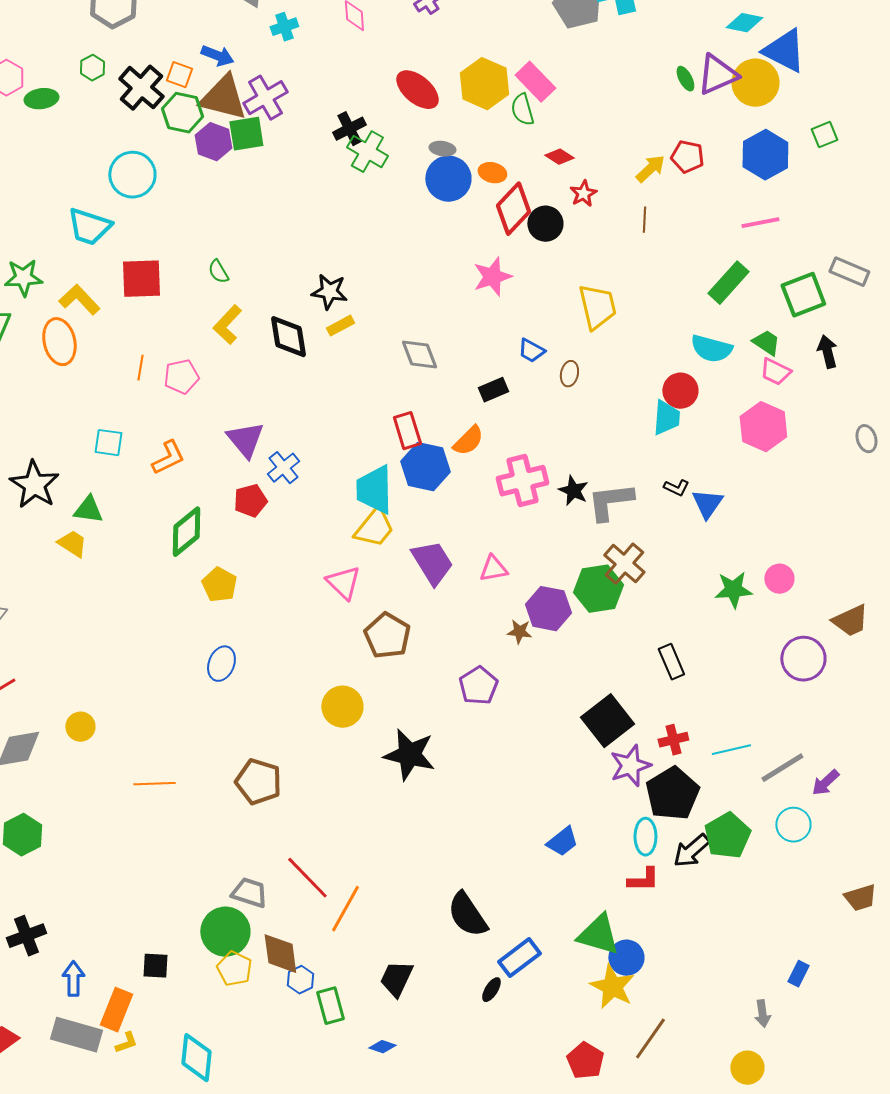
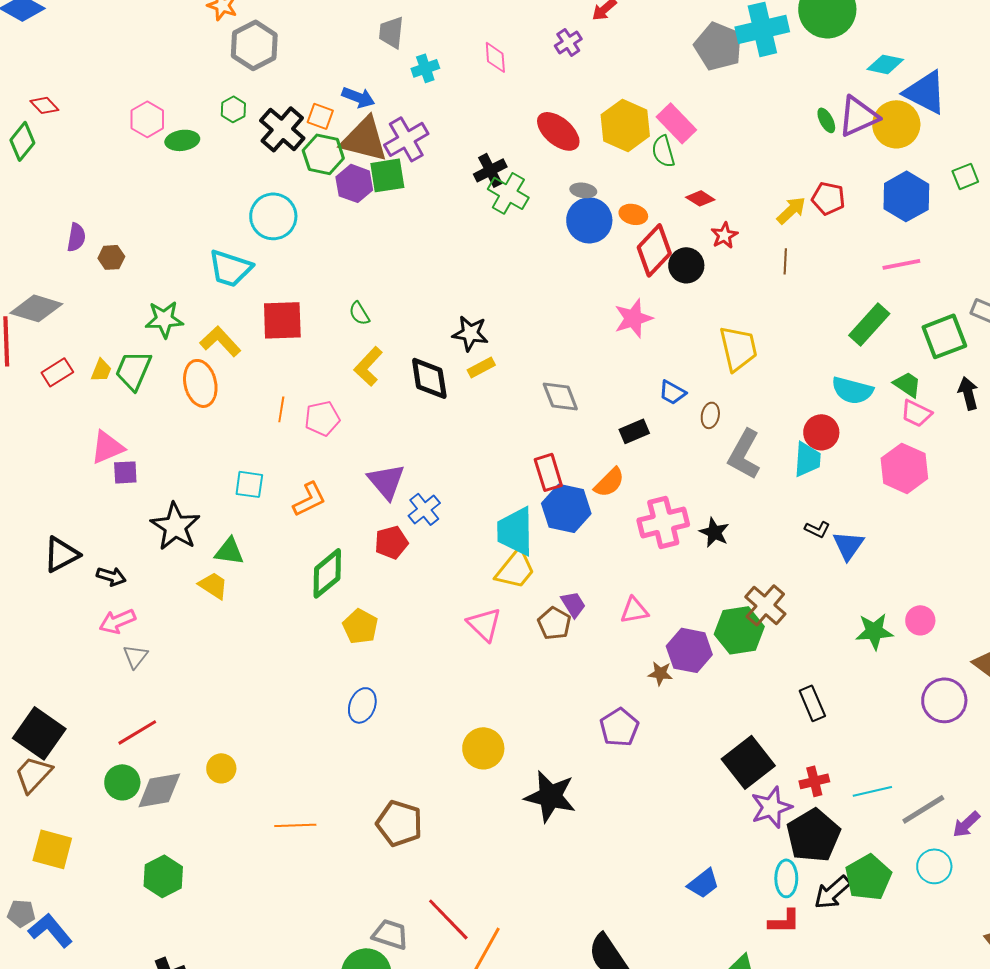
gray L-shape: (610, 502) -> (744, 454), moved, turned -54
purple trapezoid: (432, 563) -> (573, 604), size x0.6
brown pentagon: (387, 636) -> (554, 623), moved, size x0.7

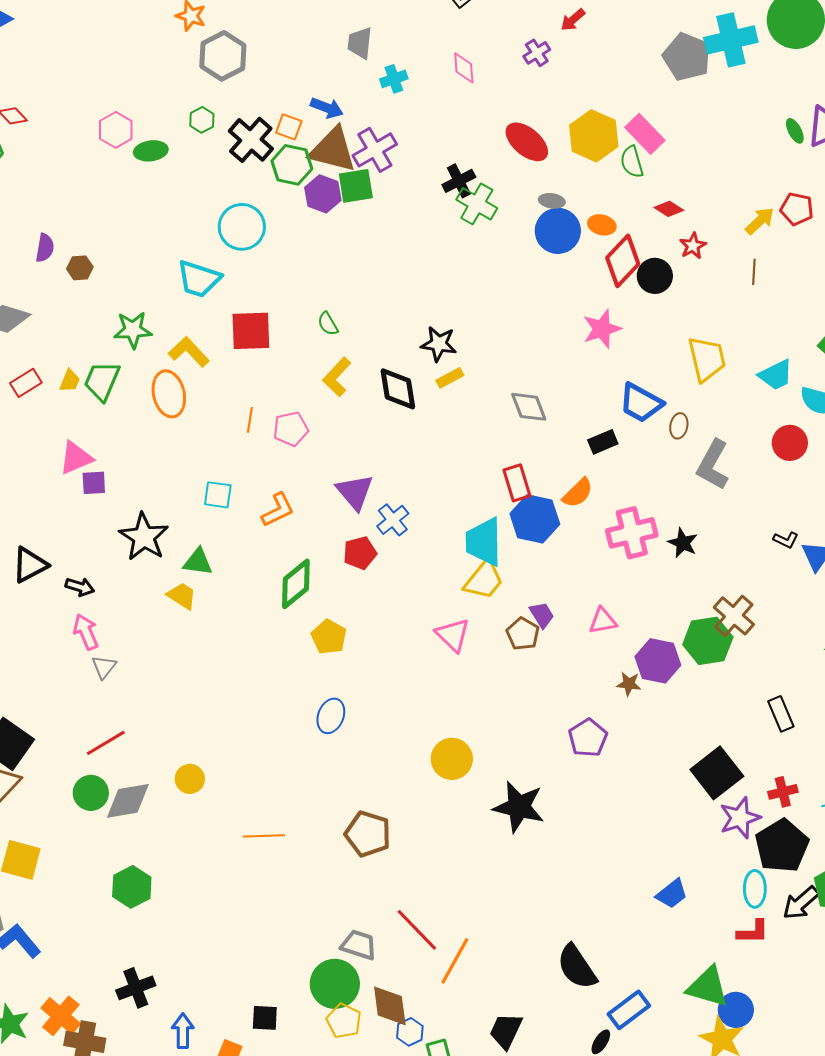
blue trapezoid: (672, 392) -> (641, 403), size x1.6
cyan trapezoid: (807, 459) -> (776, 375), moved, turned 60
pink arrow: (117, 621) -> (86, 632), turned 90

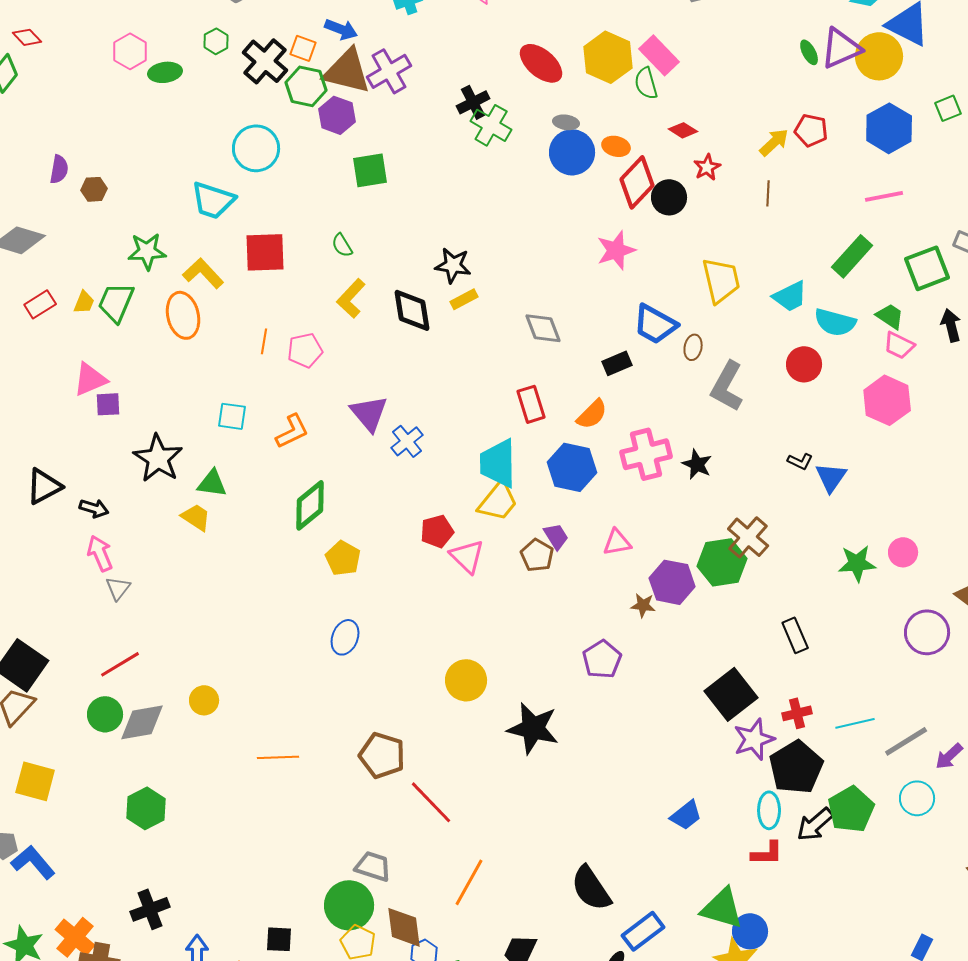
green square: (356, 186) -> (370, 170), moved
blue hexagon: (535, 519) -> (572, 467), moved
red pentagon: (360, 553) -> (437, 531), moved
red line: (417, 930) -> (431, 802), moved

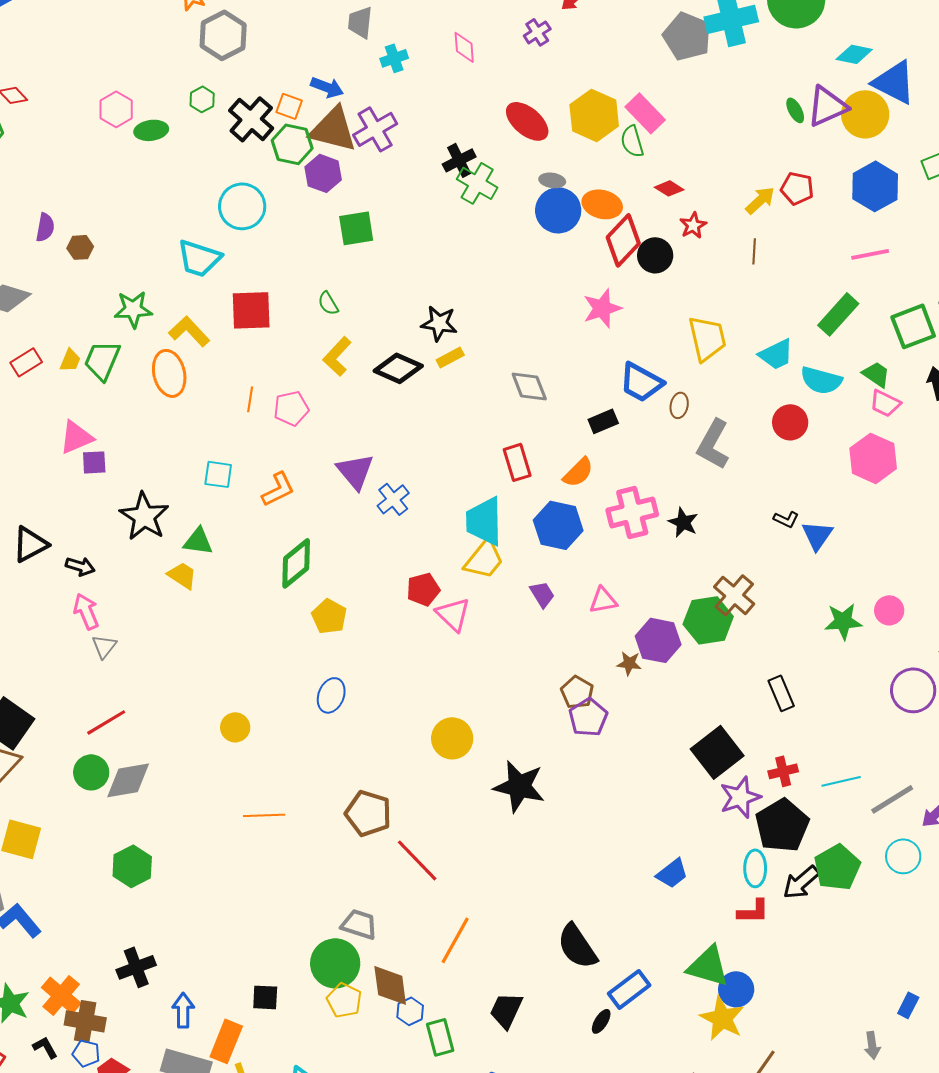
orange ellipse: (616, 146) -> (602, 204), size x1.4
black diamond: (412, 310) -> (398, 368), turned -57
brown pentagon: (537, 555) -> (577, 692), moved
yellow circle: (204, 700) -> (235, 727), moved

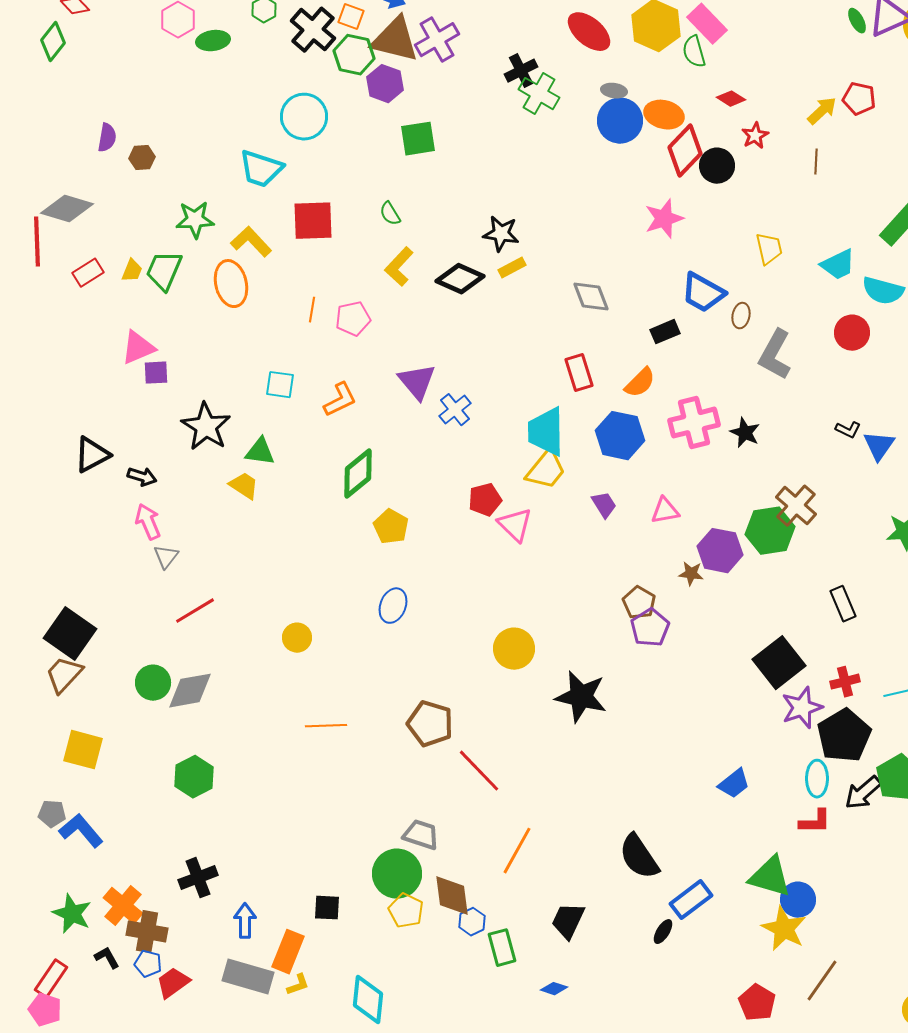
yellow trapezoid: (707, 338) -> (769, 249), size x0.7
red line: (106, 722) -> (195, 611), moved

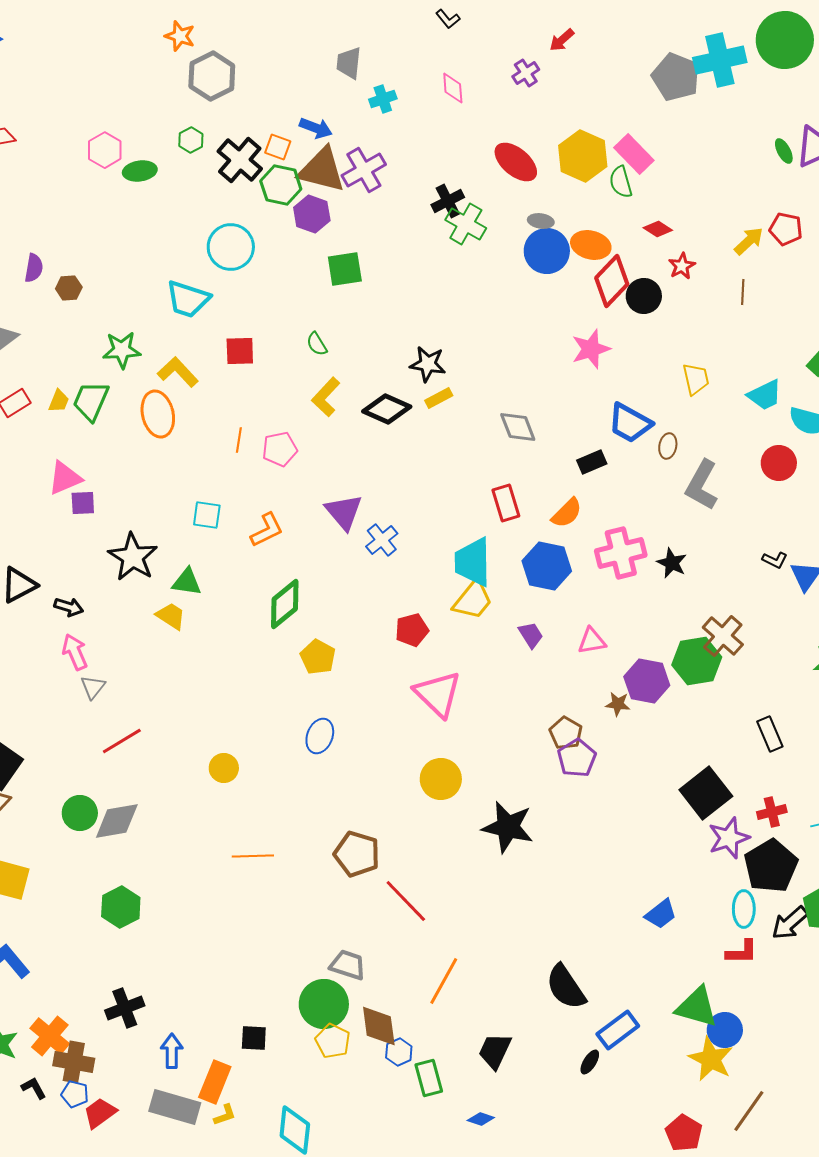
red square: (313, 221) -> (240, 351), size x0.7
pink triangle: (515, 525) -> (438, 694), moved, size x1.4

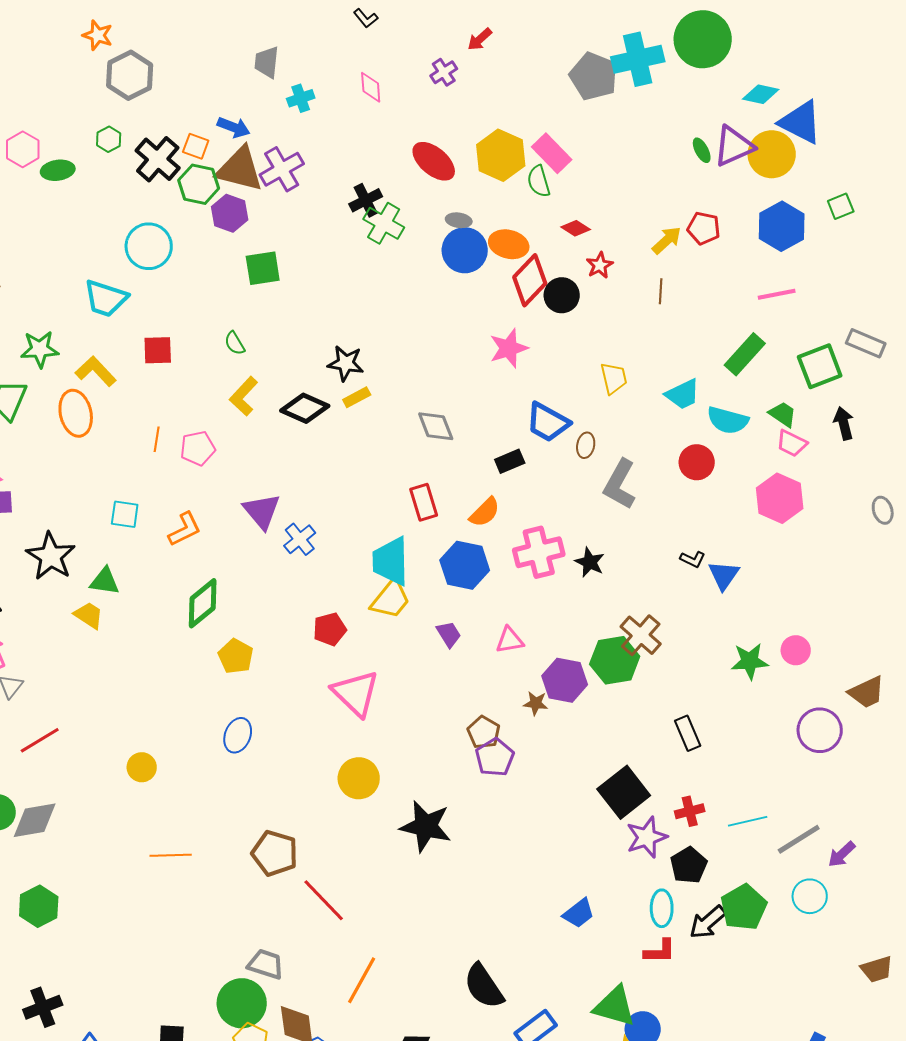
black pentagon: (771, 866) -> (689, 865), size x0.7

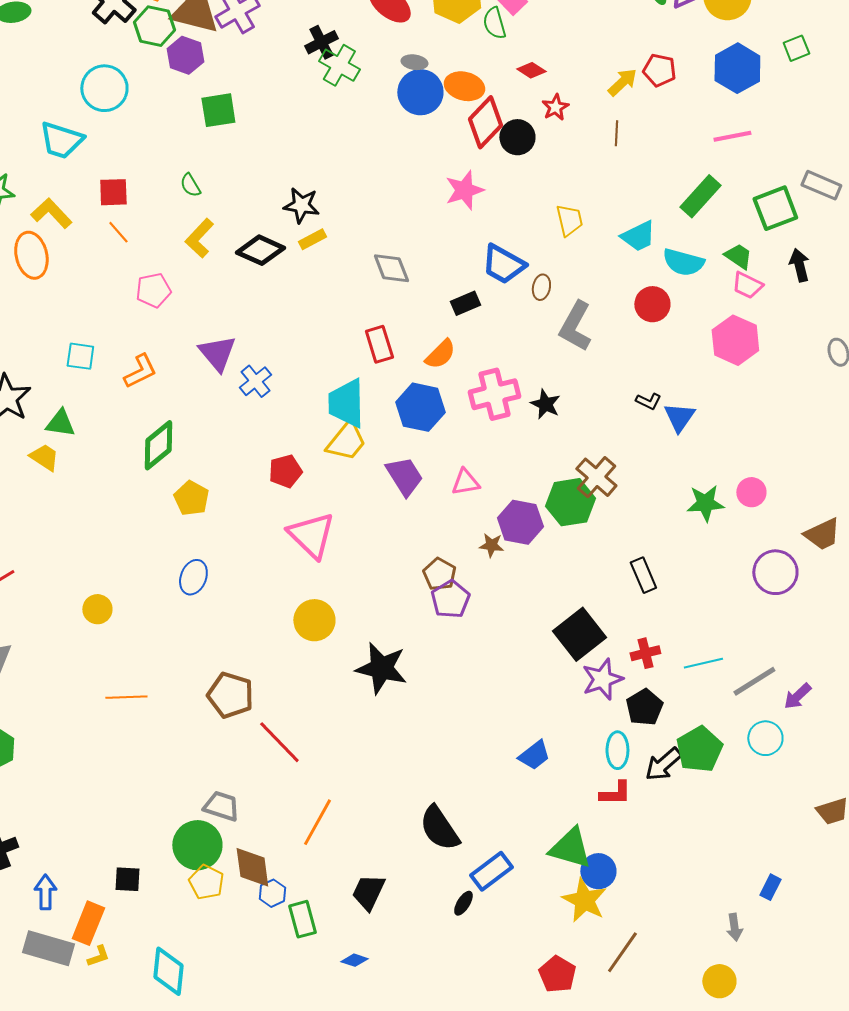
orange line: (157, 439) -> (118, 232), moved, turned -50
purple trapezoid: (449, 634) -> (404, 476), size x1.5

